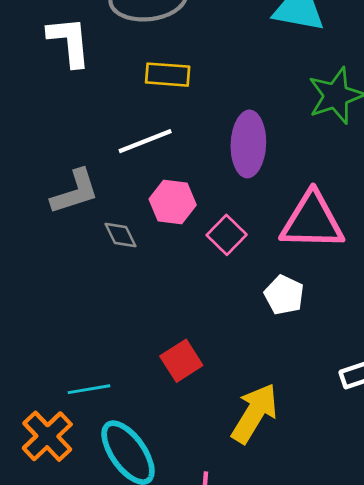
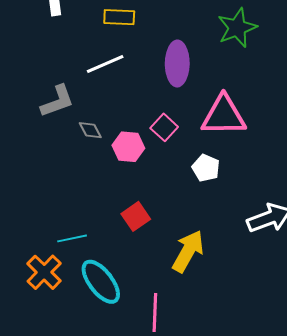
pink hexagon: (173, 202) -> (128, 147), moved

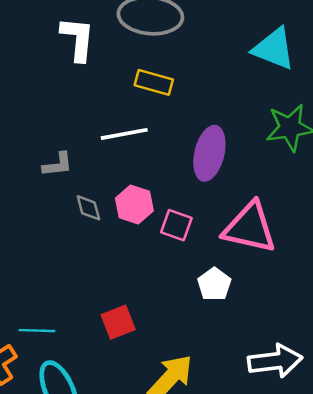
gray L-shape: (57, 101) -> (58, 164), size x0.7
pink square: (164, 127) -> (176, 225), turned -36
pink hexagon: (128, 147) -> (134, 204), moved

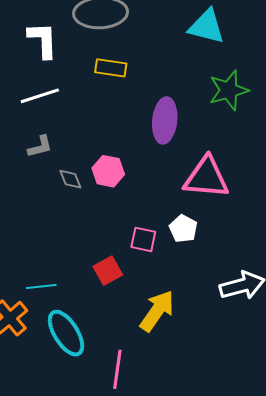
white line: (124, 134) -> (40, 96), moved
pink square: (176, 225) -> (143, 239), moved

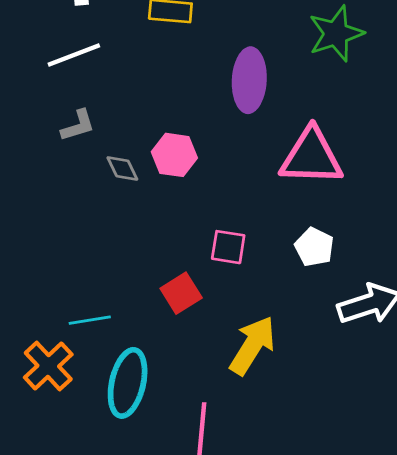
white pentagon: (183, 229) -> (314, 247), moved
cyan ellipse: (66, 333) -> (128, 383), turned 48

